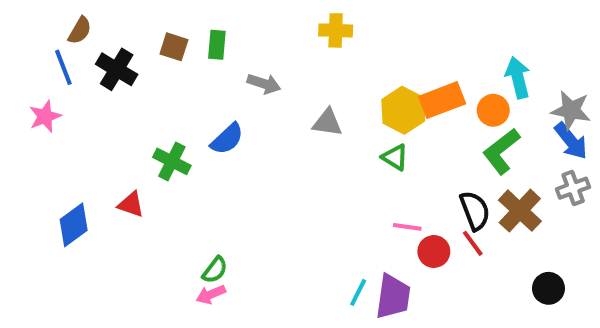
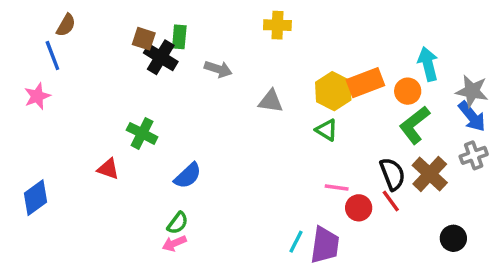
black cross: (117, 69) -> (161, 57), moved
blue semicircle: (227, 139) -> (188, 176), moved
blue diamond: (74, 225) -> (36, 198), moved

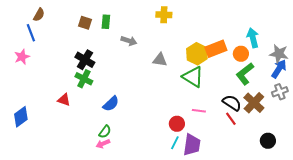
black cross: (161, 57) -> (85, 60), moved
blue arrow: (472, 116) -> (279, 69), turned -108
green triangle: (326, 130) -> (193, 77), size x1.6
black semicircle: (392, 174) -> (232, 103), turned -36
red circle: (359, 208) -> (177, 124), moved

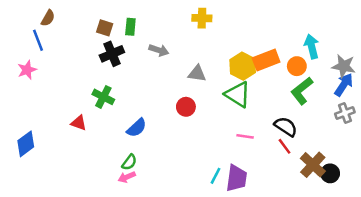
black cross: (85, 60) -> (112, 54), moved, turned 36
brown cross: (254, 103) -> (313, 165), moved
red circle: (177, 124) -> (186, 107), moved

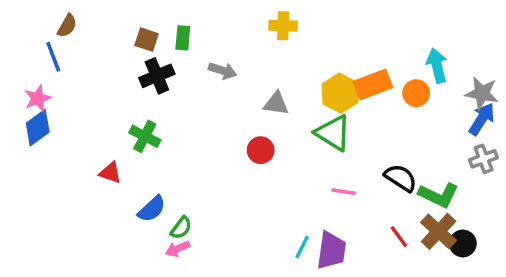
green L-shape: (302, 91) -> (439, 195), moved, turned -116
blue semicircle: (137, 128) -> (152, 209), moved
blue diamond: (26, 144) -> (38, 128), moved
red line: (285, 146) -> (399, 237), moved

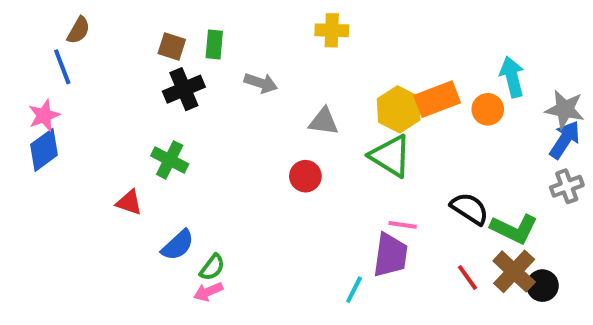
purple trapezoid: (331, 250) -> (391, 255), moved

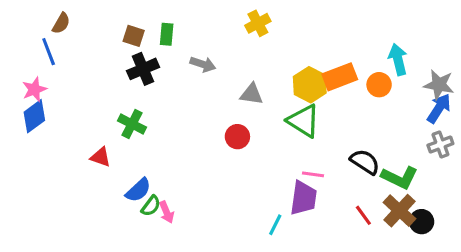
yellow cross: (332, 30) -> (258, 23), turned -30
green semicircle: (212, 267) -> (151, 206), moved
pink arrow: (208, 292) -> (167, 212), moved, turned -90

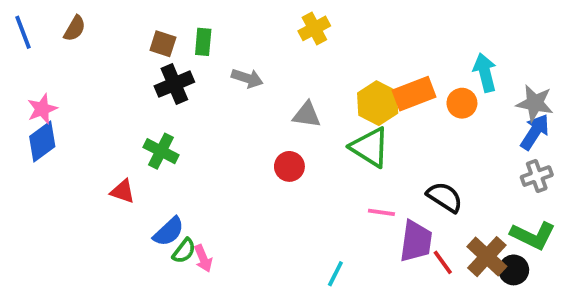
blue line: (49, 52) -> (23, 32), moved
green L-shape: (400, 178) -> (533, 235), moved
purple trapezoid: (304, 198) -> (416, 241), moved

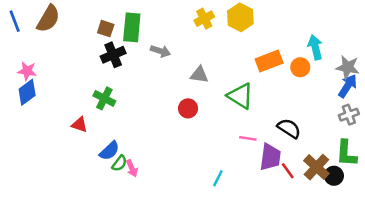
brown semicircle: (75, 28) -> (48, 19), size x1.6
green rectangle: (203, 42) -> (132, 27), size x1.6
yellow hexagon: (378, 103) -> (240, 17), moved
pink star: (42, 109) -> (27, 71), turned 30
green L-shape: (533, 235) -> (346, 153), turned 68

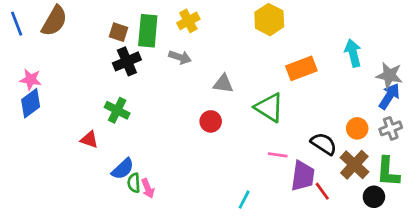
yellow cross: (204, 19) -> (188, 21), moved
orange circle: (300, 67) -> (357, 128), moved
green semicircle: (119, 163) -> (134, 183), turned 140
brown cross: (316, 167) -> (354, 165), moved

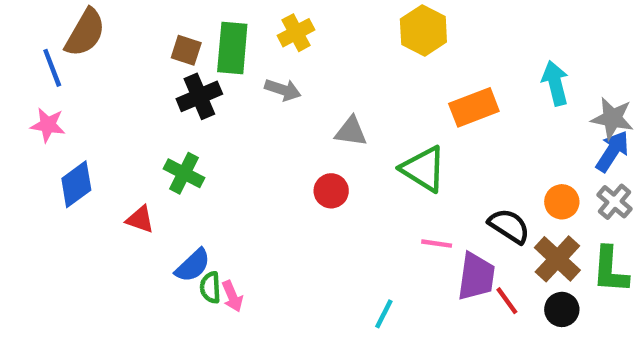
blue line: (17, 24) -> (52, 68), moved
blue diamond: (31, 103) -> (76, 184), moved
gray cross: (391, 128) -> (615, 202), turned -30
black circle: (374, 197) -> (562, 309), moved

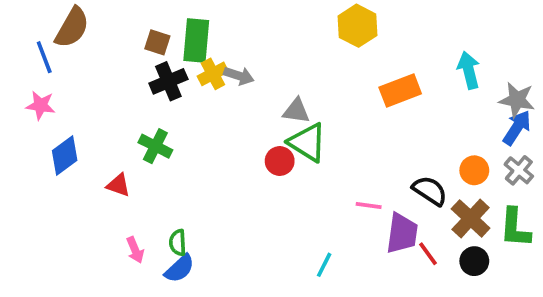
yellow cross: (296, 33) -> (213, 74), moved
green triangle: (423, 169) -> (307, 142), moved
blue semicircle: (193, 266) -> (180, 269), moved
pink arrow: (232, 296) -> (135, 250), moved

